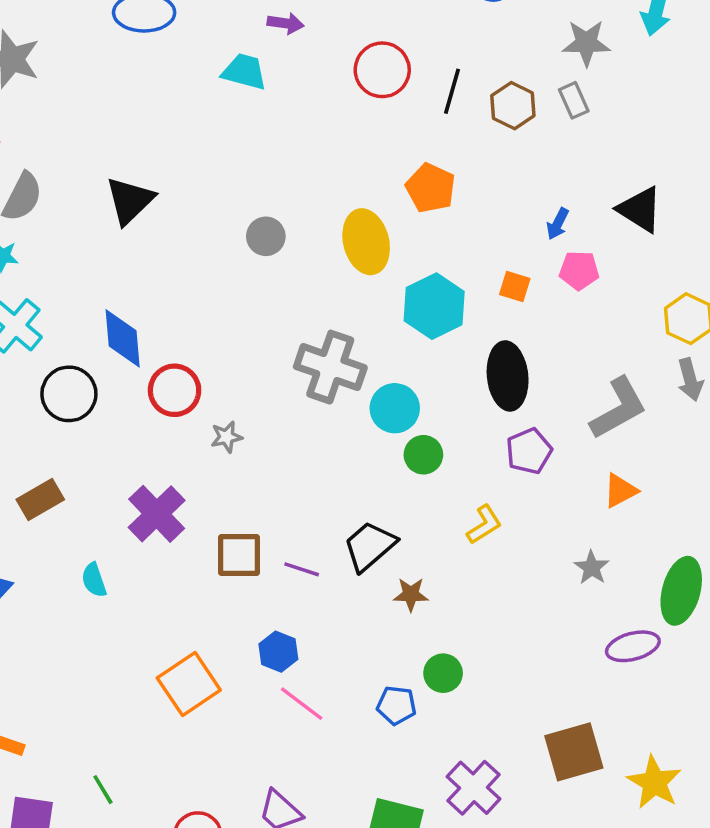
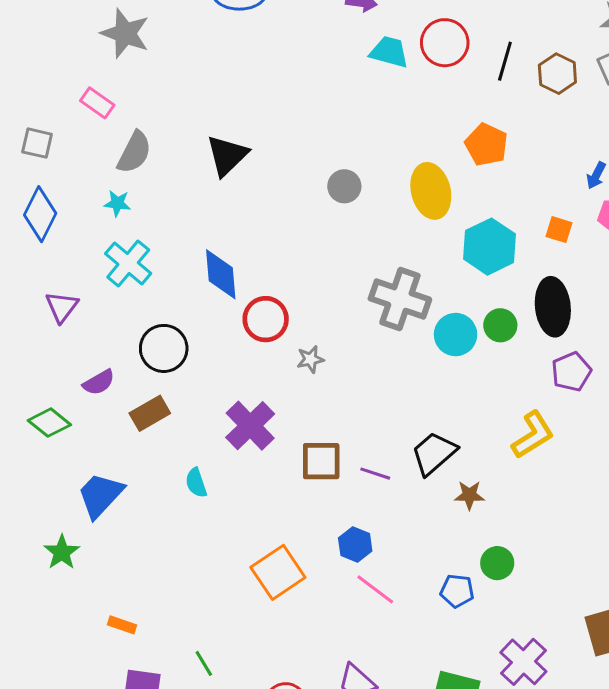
cyan trapezoid: (244, 72) -> (389, 52), moved
black circle: (69, 394) -> (164, 348), moved
green circle: (423, 455) -> (500, 325), moved
yellow L-shape: (484, 525) -> (533, 435), size x1.4

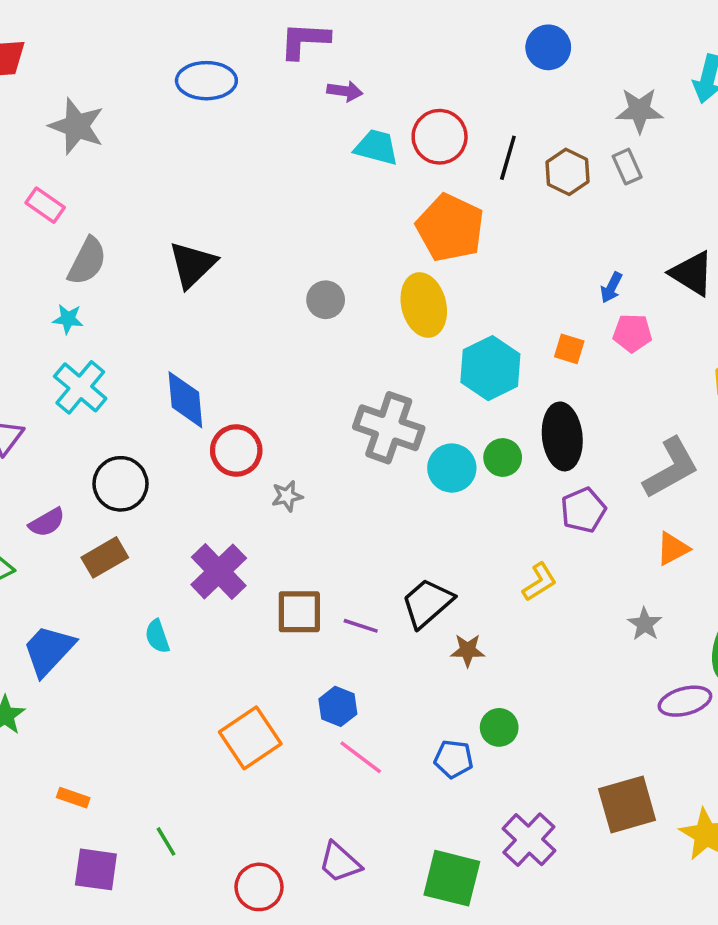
orange pentagon: (486, 145) -> (450, 228), moved, size x1.4
yellow L-shape: (533, 435) -> (539, 582), size x0.7

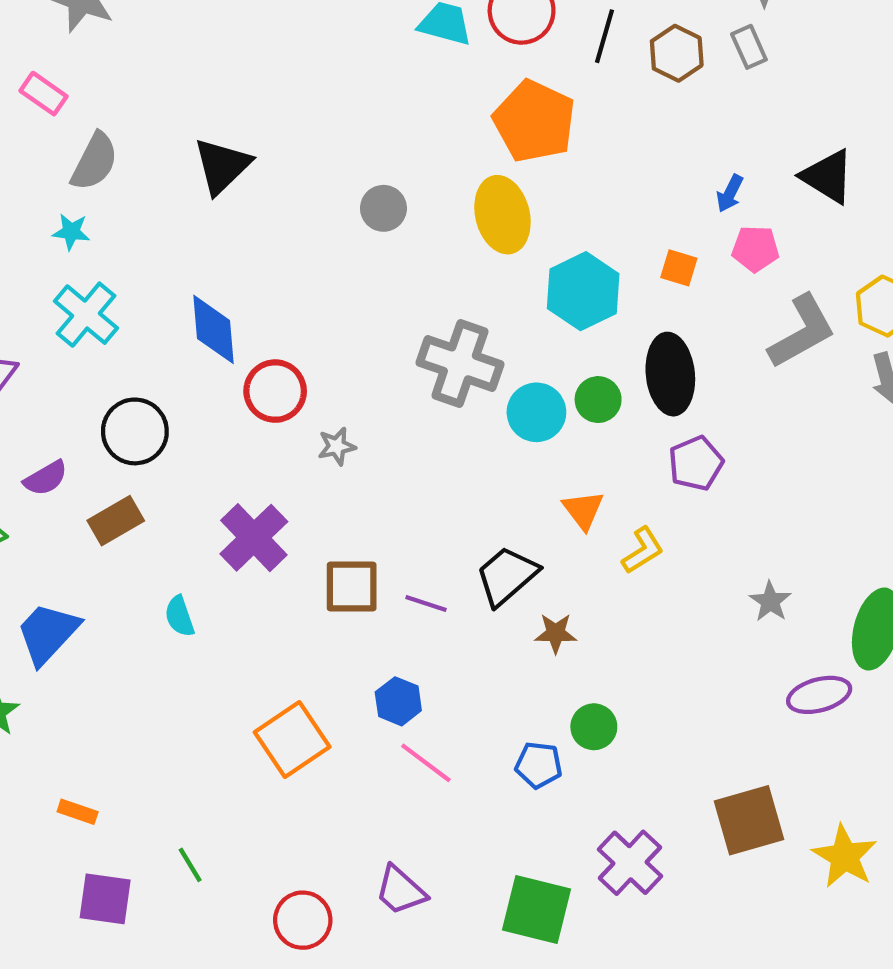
gray L-shape: (671, 468) -> (802, 332), moved
orange triangle: (673, 549) -> (583, 510), moved, turned -39

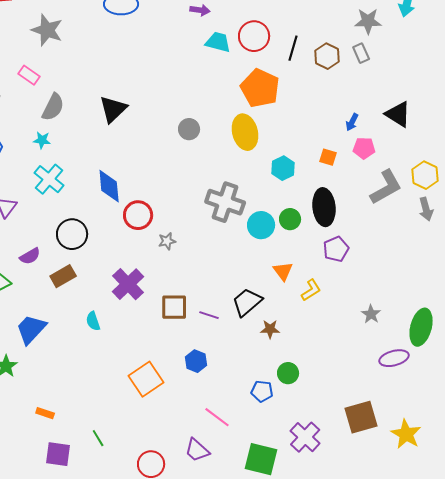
cyan hexagon: (583, 291) -> (283, 168), size x0.7
pink line: (426, 763) -> (217, 417), moved

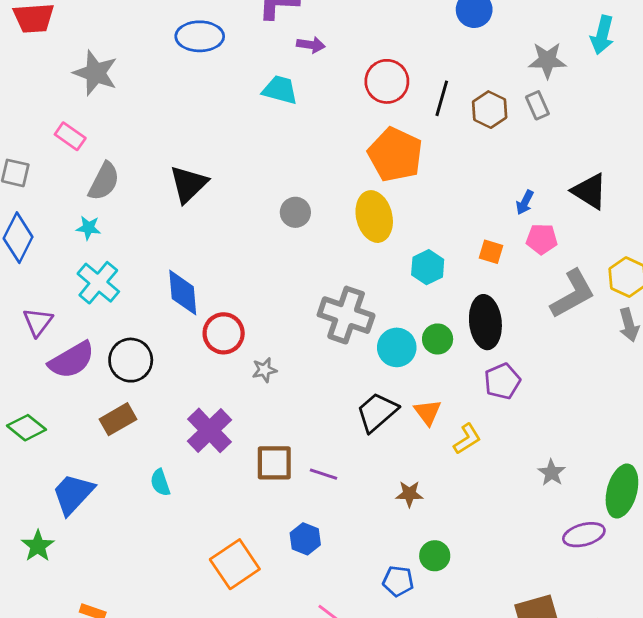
cyan trapezoid: (218, 42) -> (280, 90), moved
purple semicircle: (30, 256) -> (72, 360), moved, size x1.6
black trapezoid: (247, 302) -> (377, 412), moved

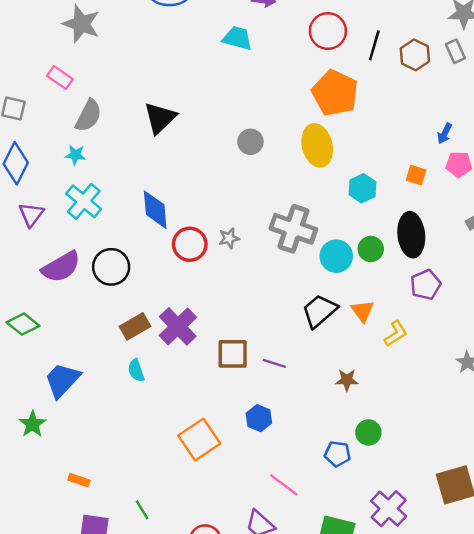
purple triangle: (38, 322) -> (31, 214), moved
gray star: (264, 370) -> (229, 238), moved
brown rectangle: (118, 419) -> (135, 326), moved

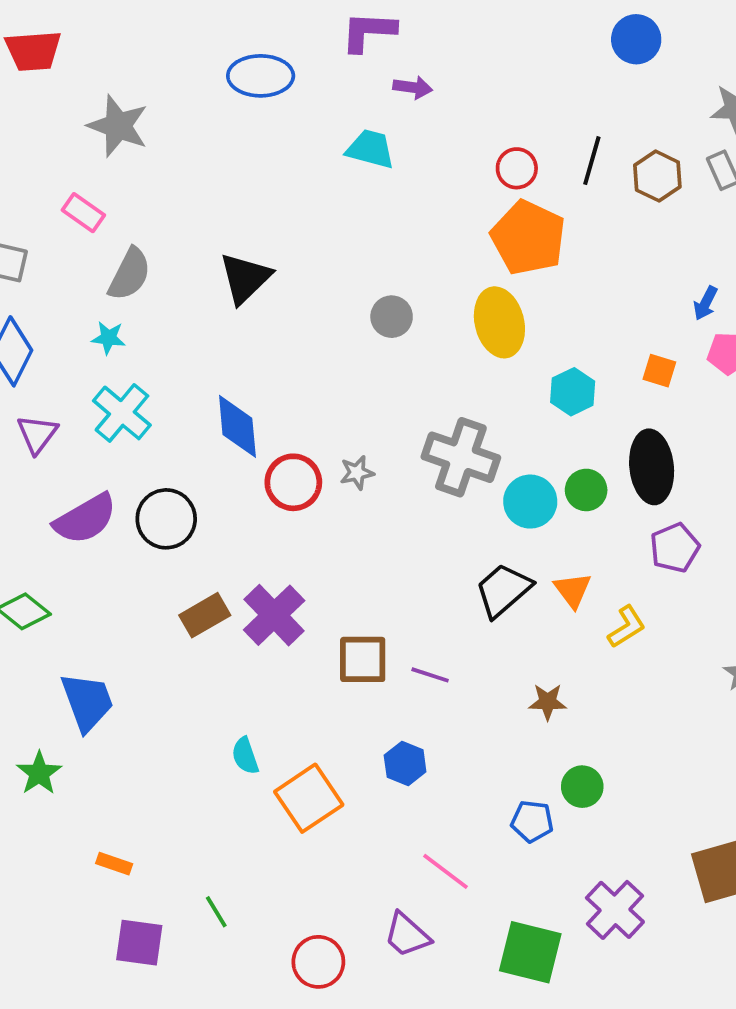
red circle: (328, 31) -> (517, 168), moved, size x0.7
cyan semicircle: (136, 370) -> (245, 756), moved
blue trapezoid: (62, 380) -> (87, 702), turned 117

